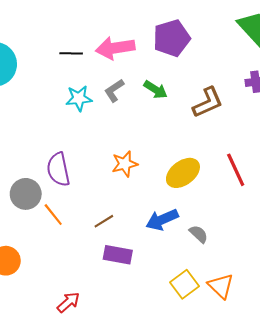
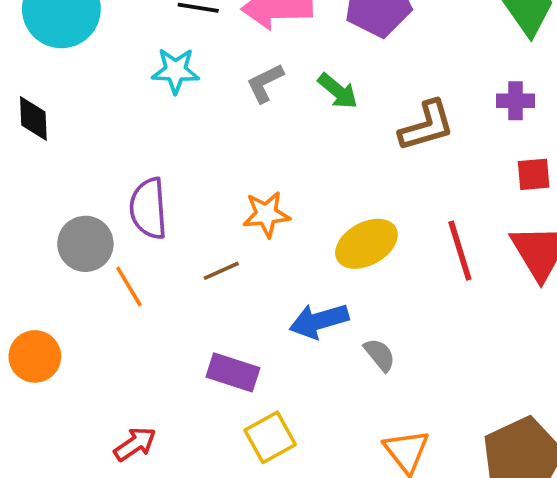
cyan star: (79, 98) -> (175, 71), moved
brown line: (104, 221) -> (221, 271), moved
yellow square: (184, 284) -> (270, 437), moved

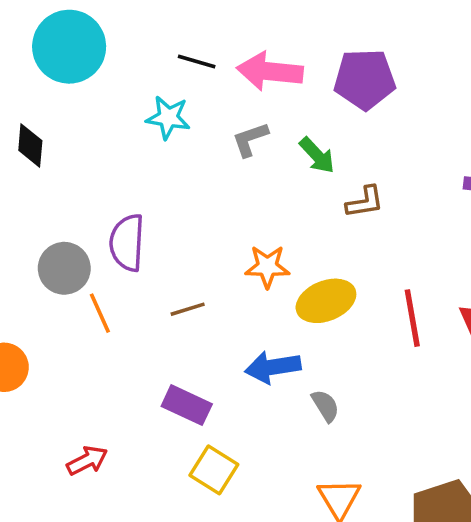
brown L-shape: (427, 126) -> (365, 202), moved, size x0.7
orange star: (266, 214) -> (267, 267), moved
yellow square: (270, 437) -> (214, 470), turned -36

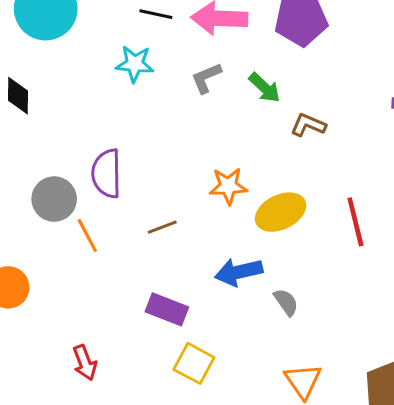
brown L-shape: (365, 202) -> (308, 125), turned -144
red arrow: (87, 461) -> (85, 363), turned 100

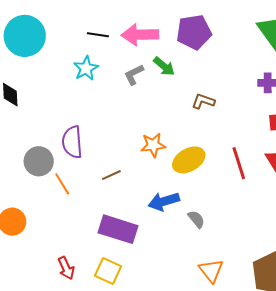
cyan star: (135, 64) -> (86, 68), turned -30
green arrow: (265, 88) -> (164, 66), moved
purple rectangle: (167, 309) -> (118, 229), size x1.4
yellow square: (194, 363) -> (108, 271), moved

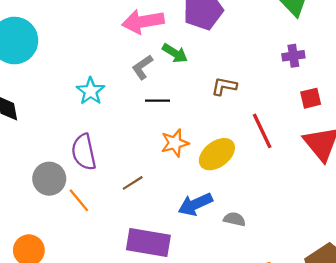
black line: (98, 35) -> (158, 101), moved
cyan star: (86, 68) -> (91, 91), moved
red line: (239, 163) -> (262, 131), moved
gray semicircle: (196, 219) -> (234, 219), turned -30

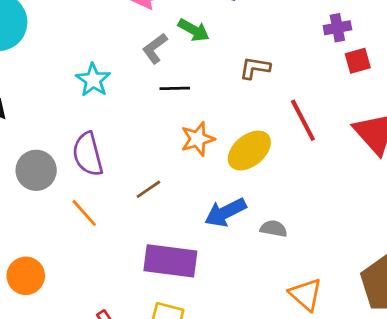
red square: (311, 98) -> (358, 61), moved
gray circle: (49, 179) -> (36, 170), moved

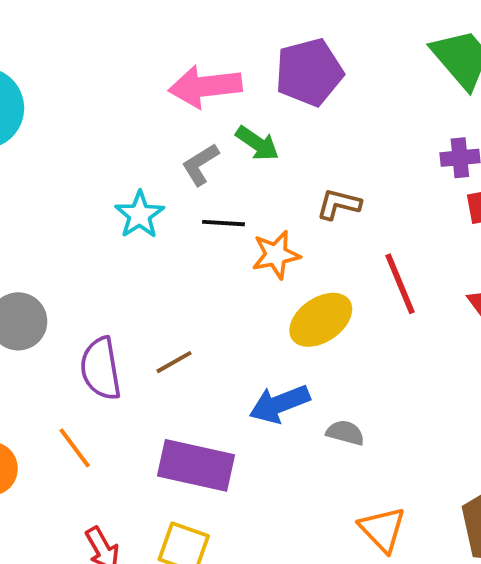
cyan star: (93, 80) -> (140, 215), moved
orange star: (198, 139) -> (276, 255), moved
purple semicircle: (88, 154) -> (101, 369), moved
orange line: (84, 213) -> (75, 448), moved

